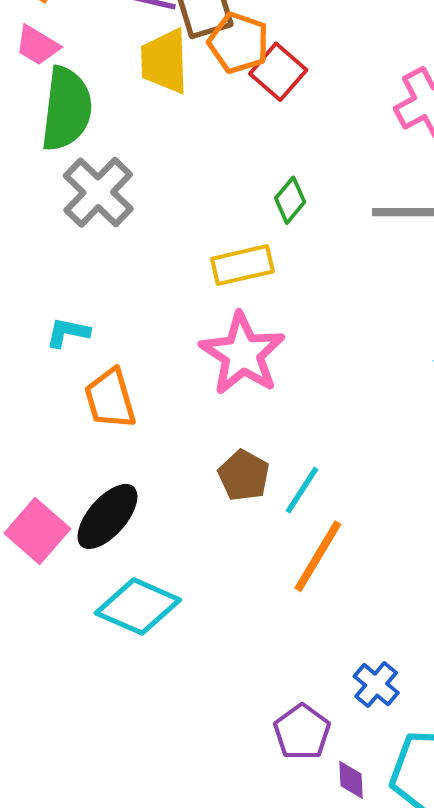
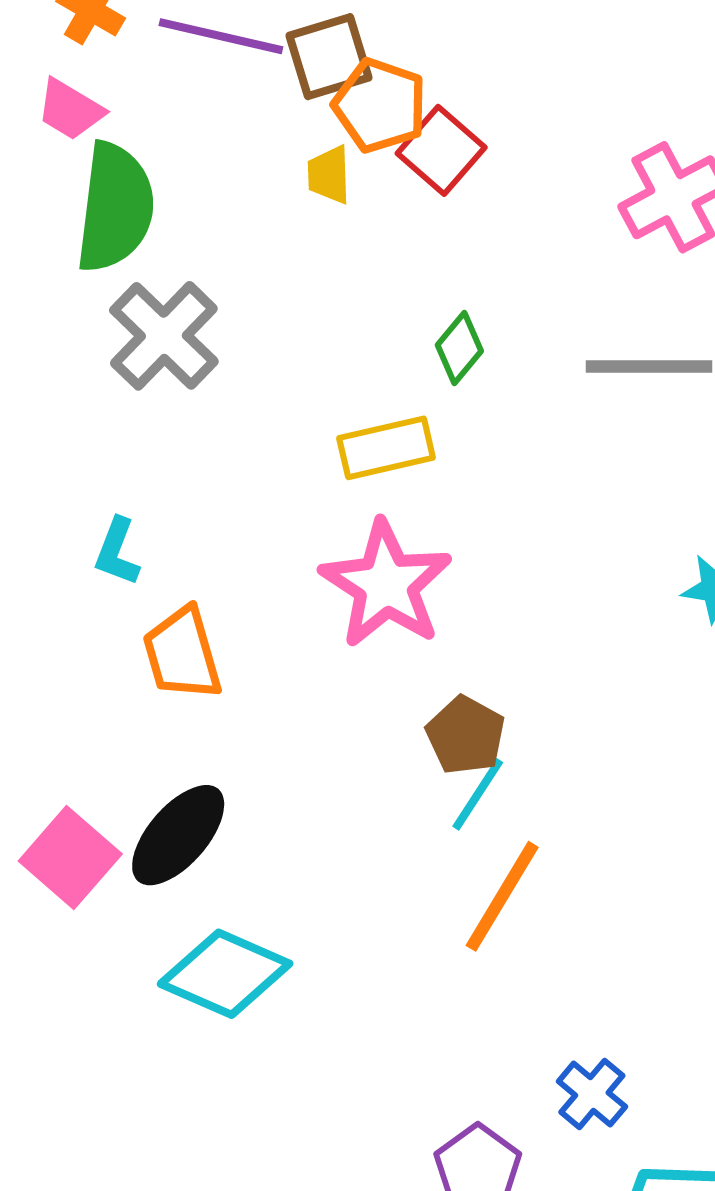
yellow trapezoid: (164, 61) -> (329, 175), moved, size x0.6
cyan L-shape: (68, 333) -> (117, 552), turned -81
brown pentagon: (244, 475) -> (466, 735), moved

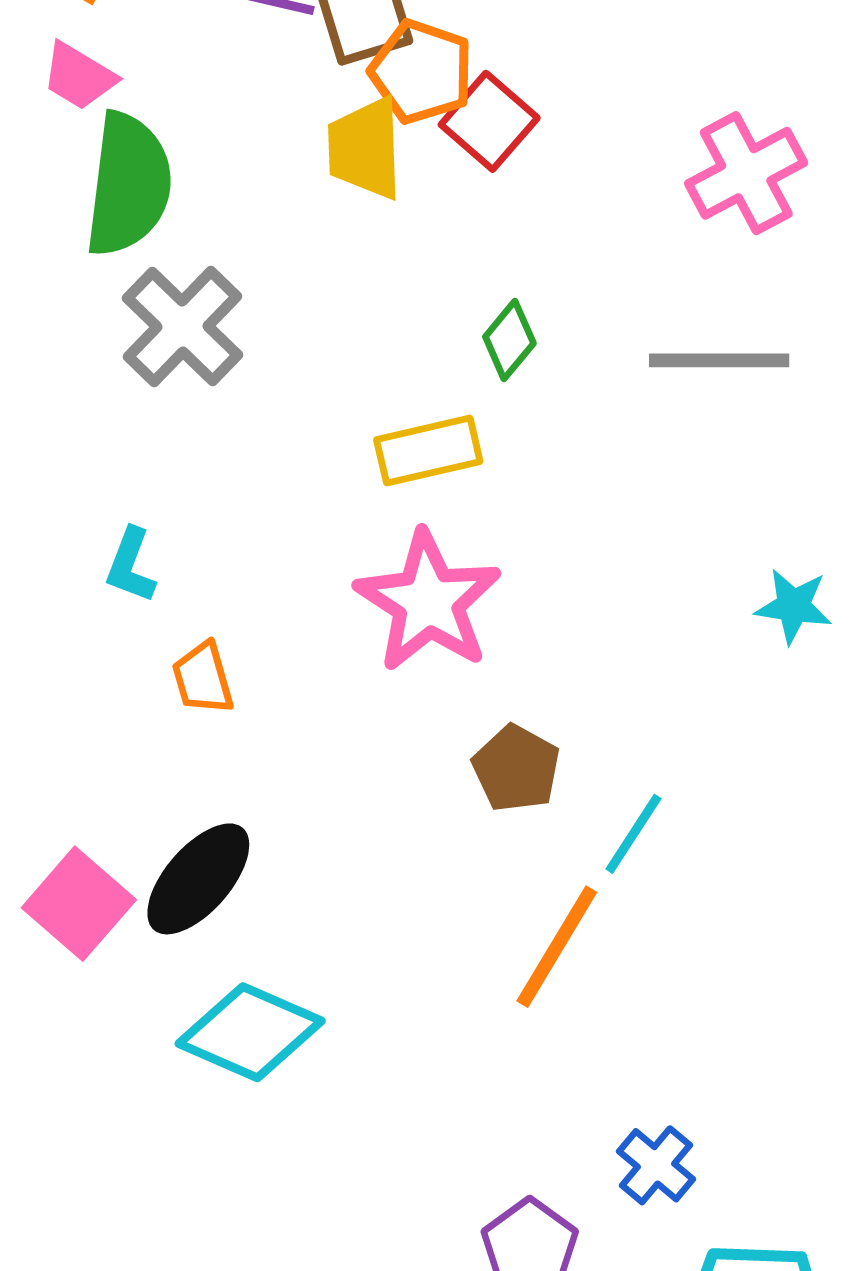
yellow trapezoid: (329, 175) -> (365, 148), size x1.6
orange trapezoid: (182, 654) -> (203, 678), size x0.7
cyan line: (478, 794) -> (633, 834), moved

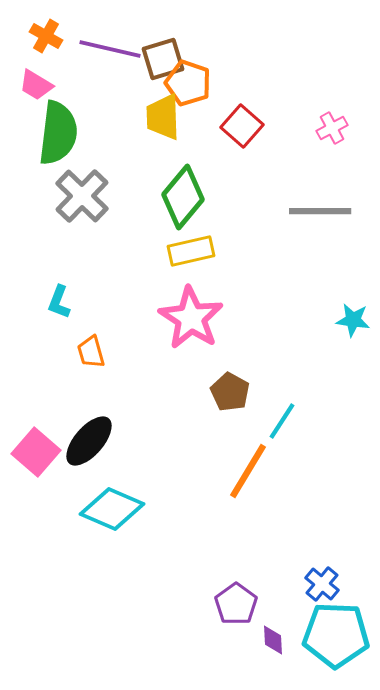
red square: (489, 121) -> (242, 126), moved
pink cross: (746, 173) -> (332, 128), size x0.6
green diamond: (509, 340) -> (183, 197), moved, size x1.8
blue cross: (656, 1165) -> (322, 584), moved

